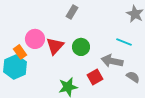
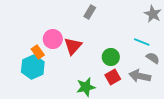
green circle: (81, 47) -> (111, 57), moved
gray arrow: (112, 61) -> (140, 76), moved
gray semicircle: (133, 77) -> (153, 58), moved

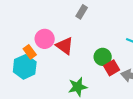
red triangle: (73, 46) -> (65, 46), turned -36
red square: (113, 77) -> (112, 68), moved

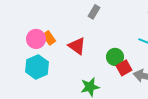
pink circle: (45, 39) -> (36, 39), moved
orange rectangle: (30, 52) -> (49, 38), moved

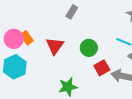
red triangle: (77, 46) -> (55, 46), turned 30
green circle: (115, 57) -> (89, 48), moved

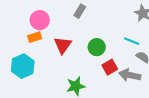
orange rectangle: (27, 38) -> (35, 37), turned -72
pink circle: (14, 39) -> (40, 20), moved

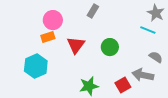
cyan line: (132, 41) -> (148, 30), moved
red square: (110, 67) -> (123, 85), moved

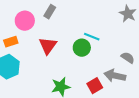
gray rectangle: (93, 11) -> (50, 12), moved
cyan line: (148, 30) -> (92, 37), moved
orange rectangle: (48, 37) -> (11, 42), moved

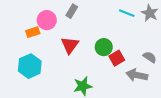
cyan line: (92, 37) -> (127, 13), moved
orange rectangle: (11, 42) -> (33, 32), moved
red square: (95, 86) -> (117, 58), moved

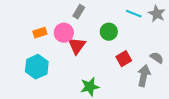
pink circle: (47, 20) -> (64, 33), moved
green circle: (104, 47) -> (109, 32), moved
gray arrow: (137, 75) -> (144, 76), turned 90

